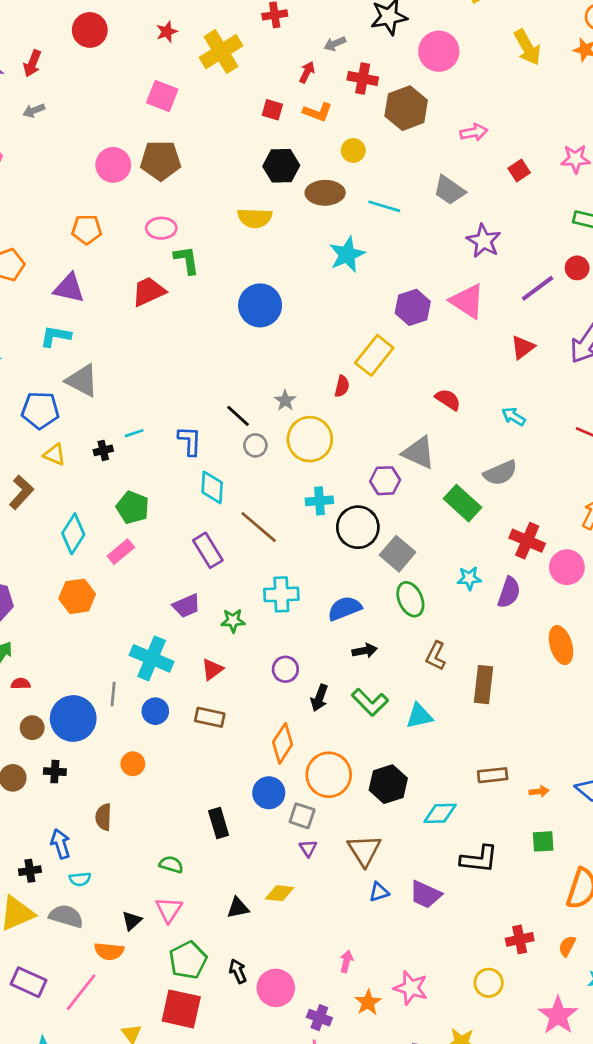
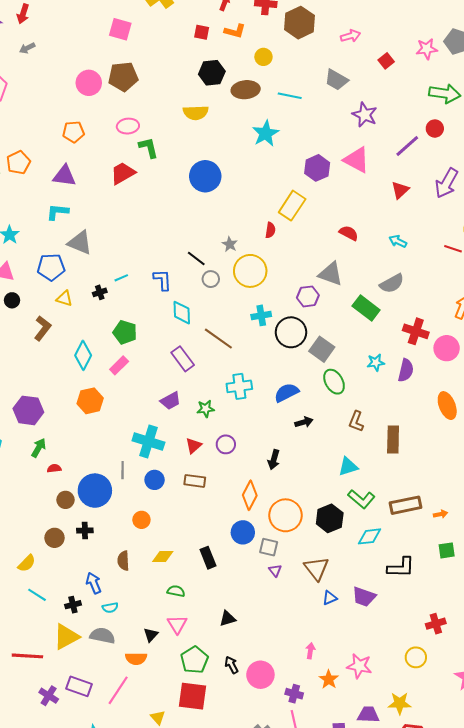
purple circle: (285, 669) -> (226, 444), moved
green L-shape: (370, 702) -> (361, 499), moved
brown rectangle: (493, 775) -> (405, 505), size x1.4
yellow diamond: (280, 893) -> (163, 557), moved

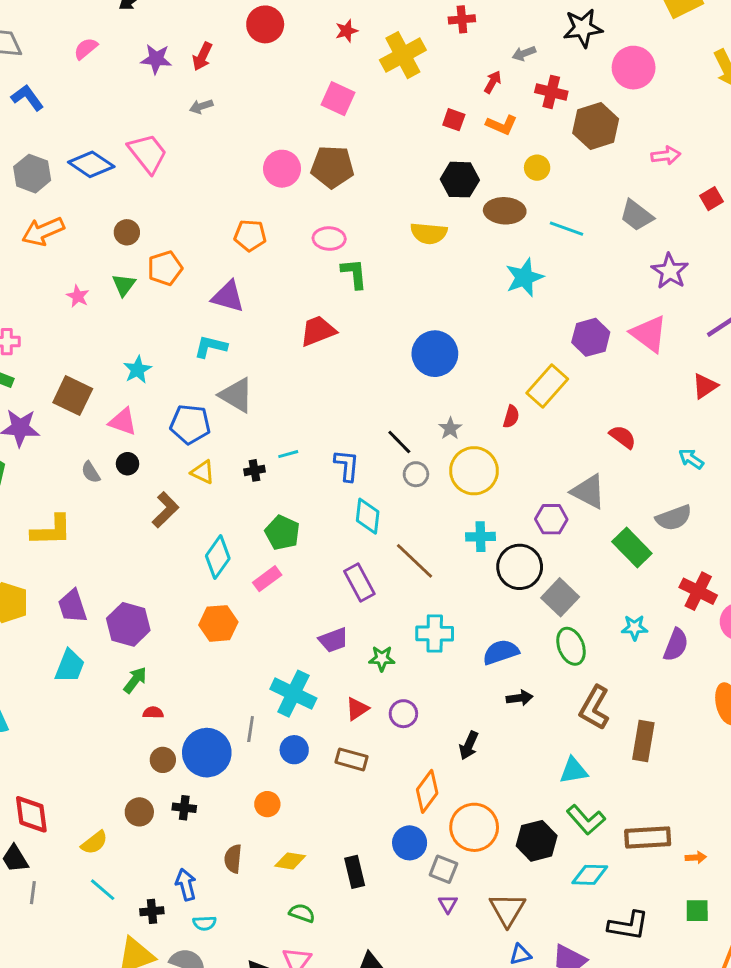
red trapezoid: (123, 173) -> (318, 331), moved
blue circle: (205, 176) -> (435, 354), moved
brown L-shape: (356, 421) -> (594, 708), size x1.4

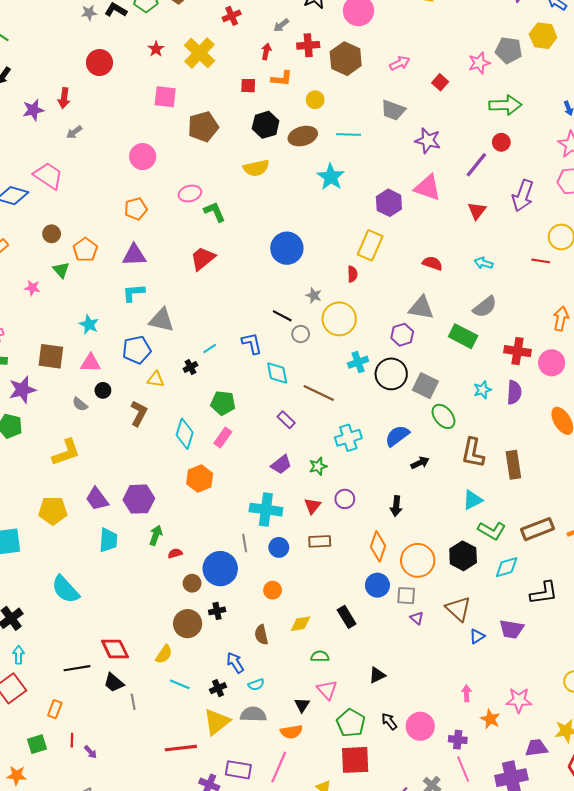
brown pentagon: (332, 167) -> (203, 127), moved
purple rectangle: (359, 582) -> (286, 420), size x0.7
brown circle: (139, 812) -> (188, 624), size x1.4

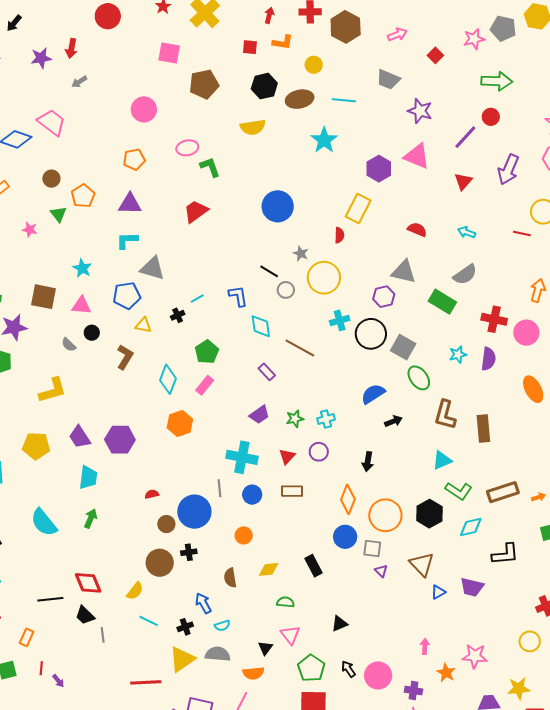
green pentagon: (223, 403) -> (207, 352), turned 30
cyan cross: (348, 438) -> (326, 419), moved, size x0.7
green arrow: (156, 535) -> (91, 518), moved

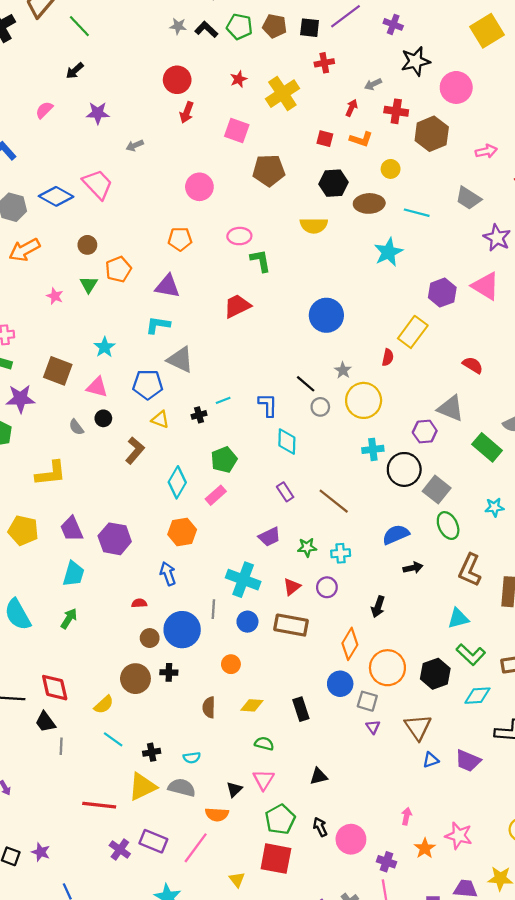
red arrow: (71, 48) -> (187, 112), moved
brown line: (300, 348) -> (334, 501), moved
brown rectangle: (292, 491) -> (291, 625), size x1.4
blue arrow: (203, 603) -> (168, 574), moved

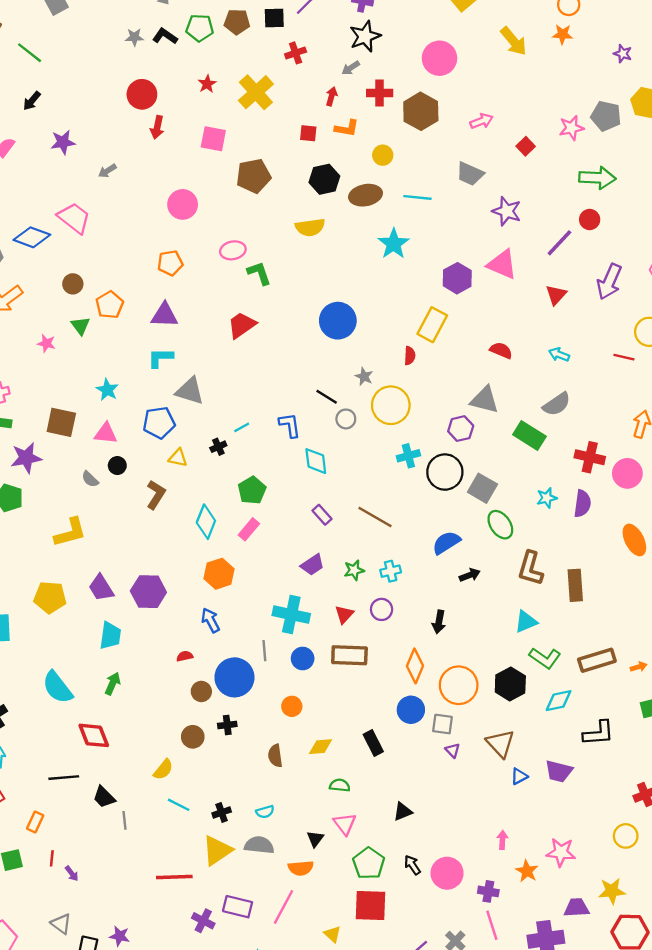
black star: (415, 61) -> (365, 36), moved
brown circle: (135, 679) -> (193, 737), size x0.7
red diamond: (55, 688) -> (94, 735), moved

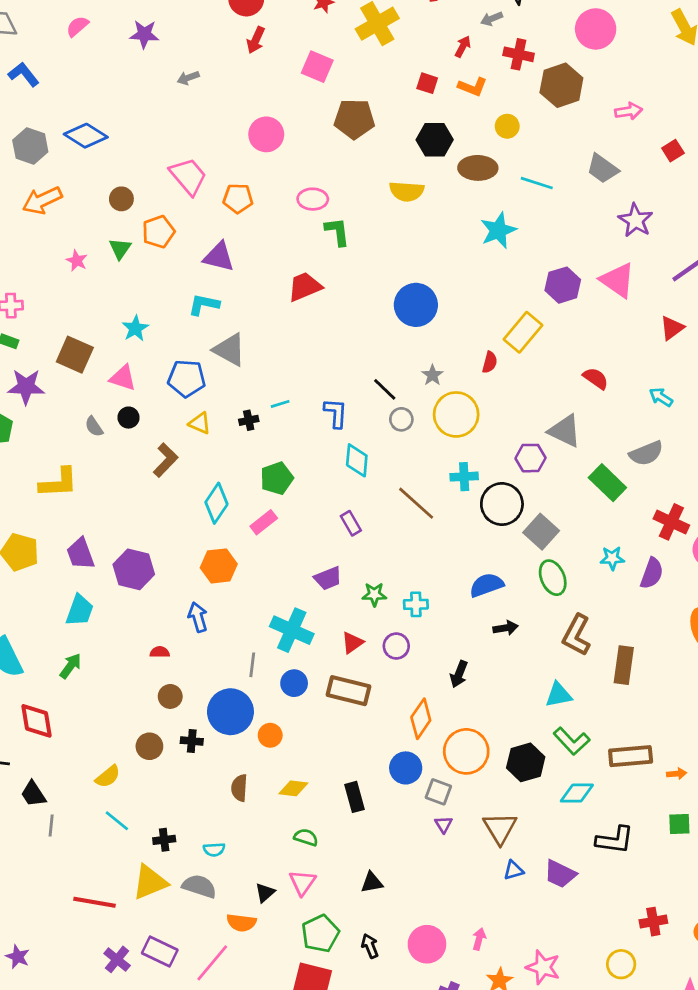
pink trapezoid: (74, 218) -> (188, 176), moved
brown line: (375, 517) -> (416, 503), moved
blue circle: (234, 677) -> (230, 712), moved
pink circle: (447, 873) -> (427, 944), moved

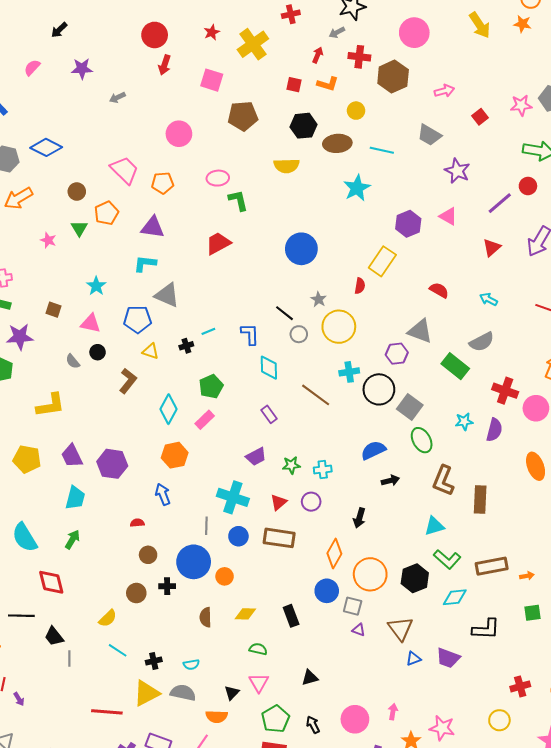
pink triangle: (618, 280) -> (448, 216), size x0.7
brown square: (75, 355) -> (54, 310), size x0.6
purple triangle: (444, 825) -> (359, 630), turned -32

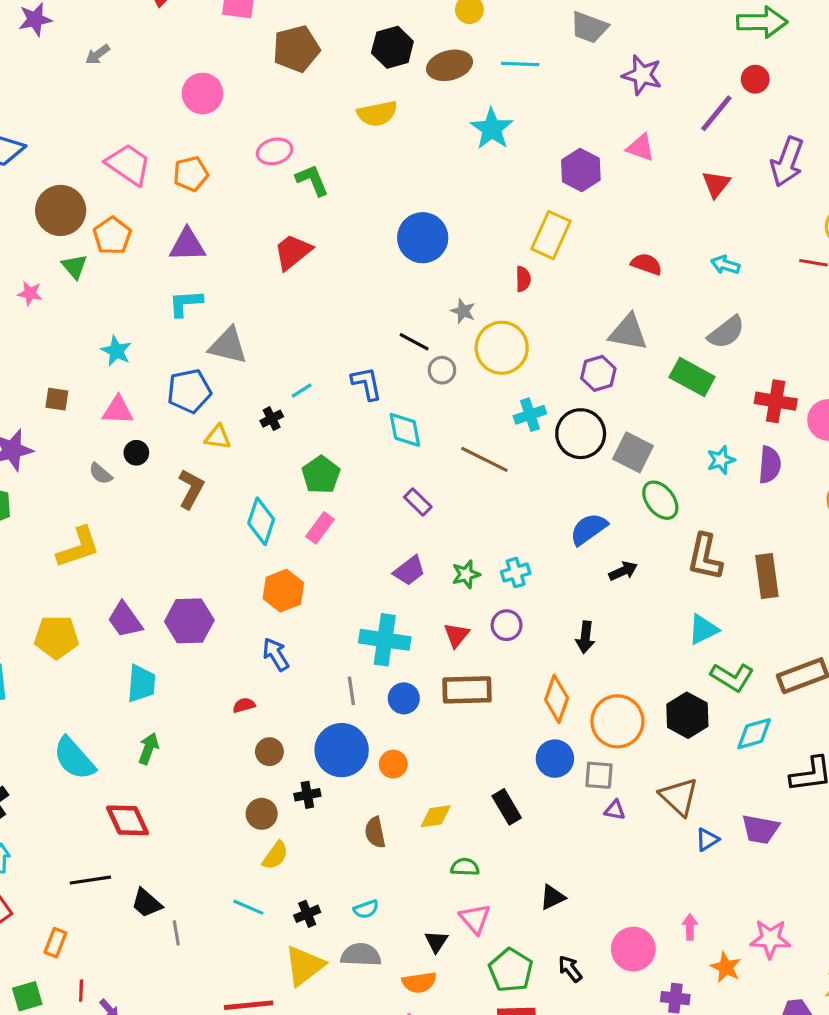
brown circle: (77, 192) -> (61, 210), size x1.8
yellow semicircle: (108, 618) -> (275, 855), moved

